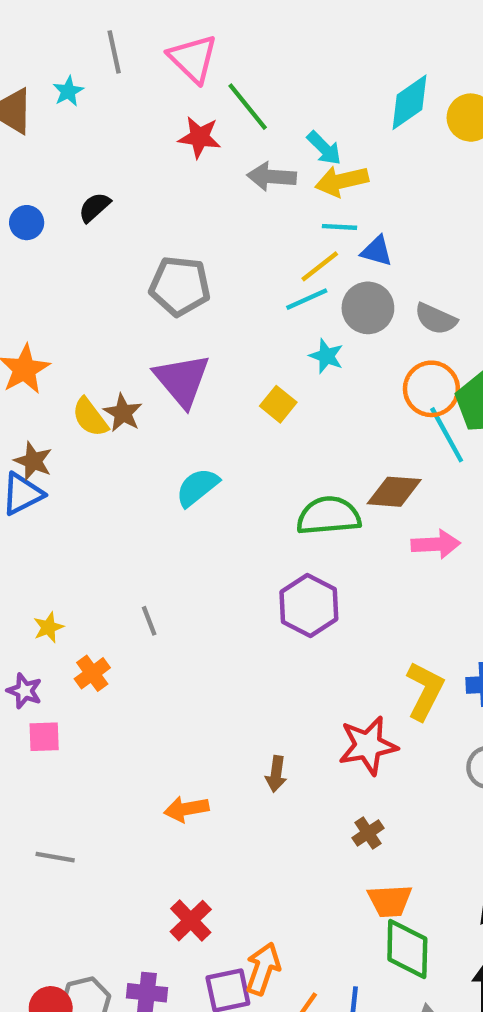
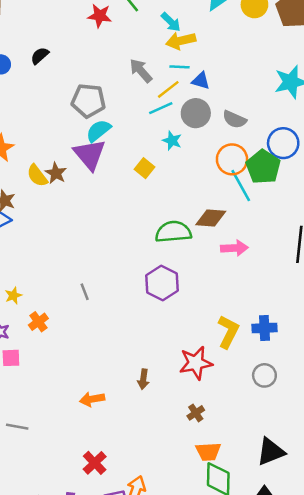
gray arrow: (272, 177) -> (141, 71), moved, turned 45
cyan semicircle: (197, 487) -> (98, 131), moved
gray line: (149, 621) -> (85, 292), moved

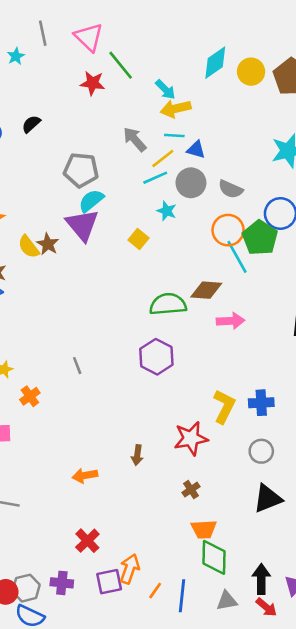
black triangle: (271, 452) -> (268, 499), moved

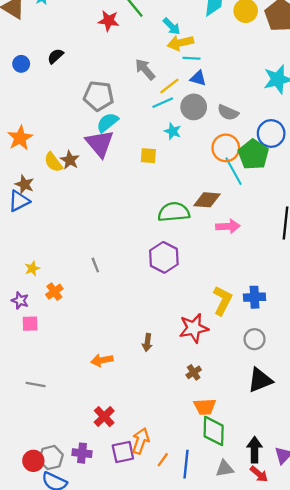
cyan line: (174, 135) -> (191, 58), moved
yellow square: (139, 239) -> (148, 156), turned -35

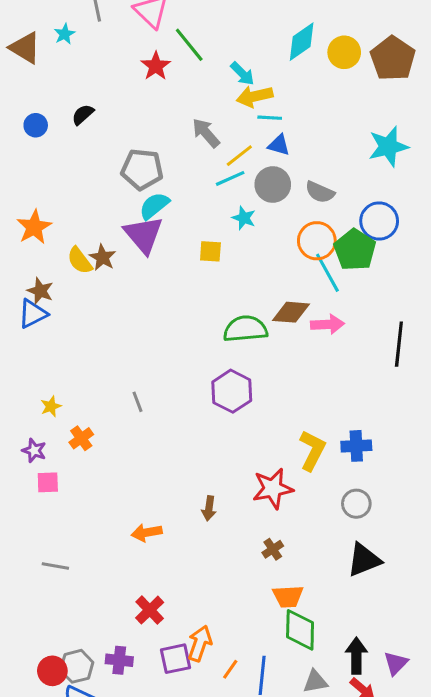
red star: (109, 21) -> (156, 66), turned 30
pink arrow: (228, 226) -> (327, 324), moved

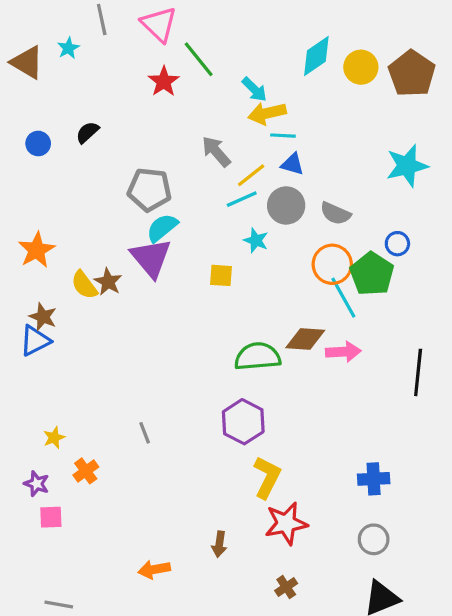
blue circle: (379, 221) -> (397, 244), size x0.6
yellow L-shape: (312, 450) -> (267, 477), moved

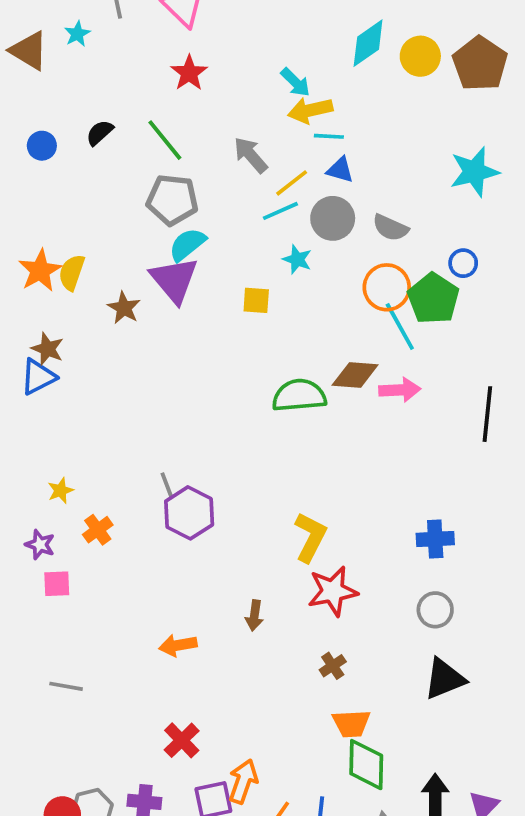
green line: (199, 59) -> (165, 140), moved
yellow semicircle: (84, 285) -> (72, 272), moved, turned 56
purple hexagon: (243, 422) -> (189, 513), moved

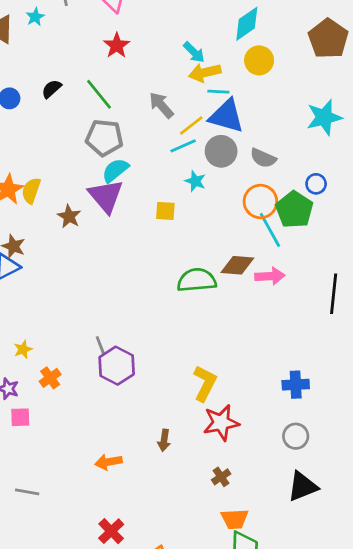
yellow circle: (420, 56) -> (259, 60), moved
blue triangle: (340, 170) -> (227, 116), size x1.8

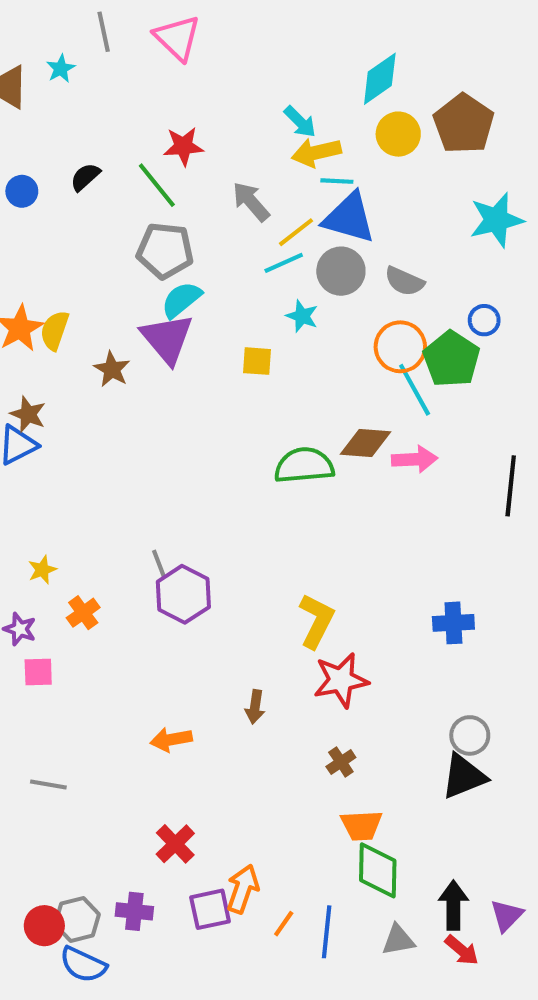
brown pentagon: (328, 39) -> (464, 124), moved
red star: (117, 45) -> (183, 146), moved, turned 30
gray circle: (296, 436) -> (470, 735), moved

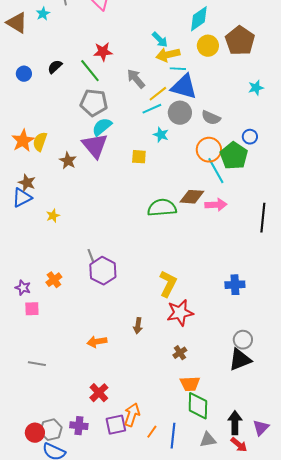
cyan star: (496, 220) -> (256, 88), size x0.6
yellow star: (42, 570) -> (53, 216), moved

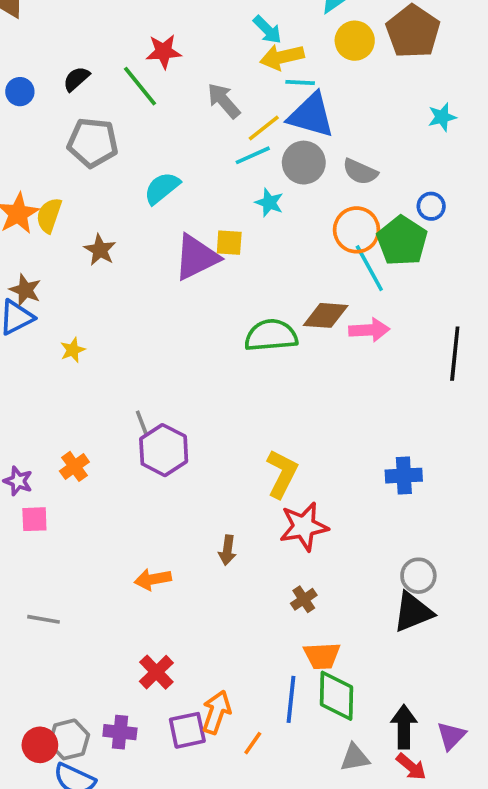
gray pentagon: (94, 103) -> (93, 143), moved
purple triangle: (95, 146) -> (196, 257), moved, turned 44
blue line: (173, 436) -> (291, 699), moved

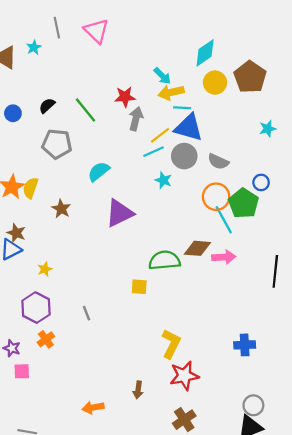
red star: (164, 52) -> (125, 97), moved
gray arrow: (224, 101) -> (136, 119), turned 55
yellow square: (229, 243) -> (139, 287), moved
purple hexagon: (164, 450) -> (36, 308), moved
brown cross: (304, 599) -> (184, 420), size x1.5

